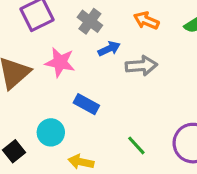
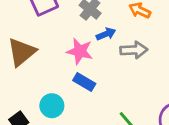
pink star: (60, 62) -> (80, 51), moved

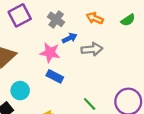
cyan circle: (52, 106) -> (20, 91), moved

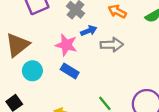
cyan circle: (20, 91) -> (32, 71), moved

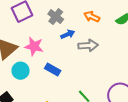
pink star: (66, 45) -> (34, 46), moved

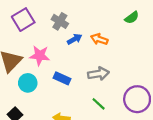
orange arrow: (92, 17) -> (99, 39), moved
gray arrow: (88, 45) -> (98, 74), moved

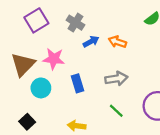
blue rectangle: (62, 78) -> (77, 83), turned 49

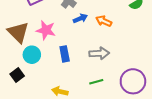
brown triangle: (23, 64) -> (18, 32), turned -35
green line: (116, 111) -> (96, 82), turned -64
black square: (27, 122) -> (17, 75), moved

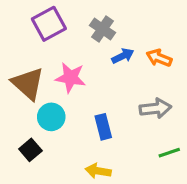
blue rectangle: (65, 54) -> (103, 127), moved
green line: (96, 82) -> (169, 153), moved

